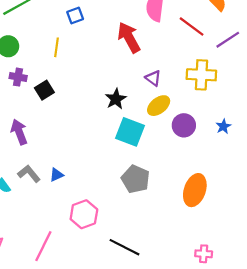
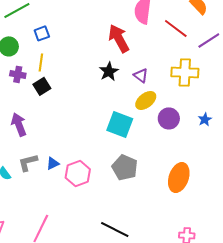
blue square: (75, 16) -> (42, 33), moved
yellow line: (56, 47) -> (41, 62), moved
black star: (116, 99) -> (109, 71), moved
gray L-shape: (29, 174) -> (28, 162), turned -65
pink hexagon: (84, 214) -> (78, 173), moved

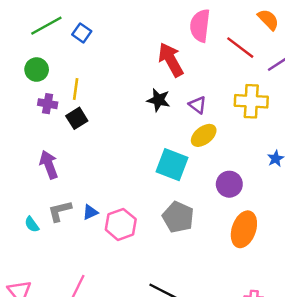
blue square: (42, 33) -> (82, 33), moved, turned -35
black star: (109, 71) -> (159, 100), turned -30
purple circle: (169, 118) -> (229, 184), moved

